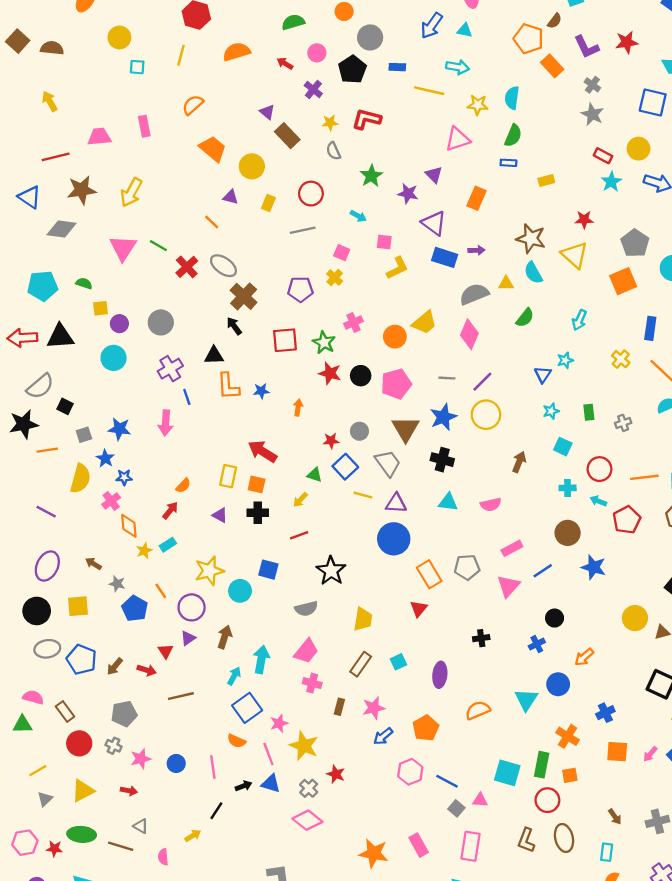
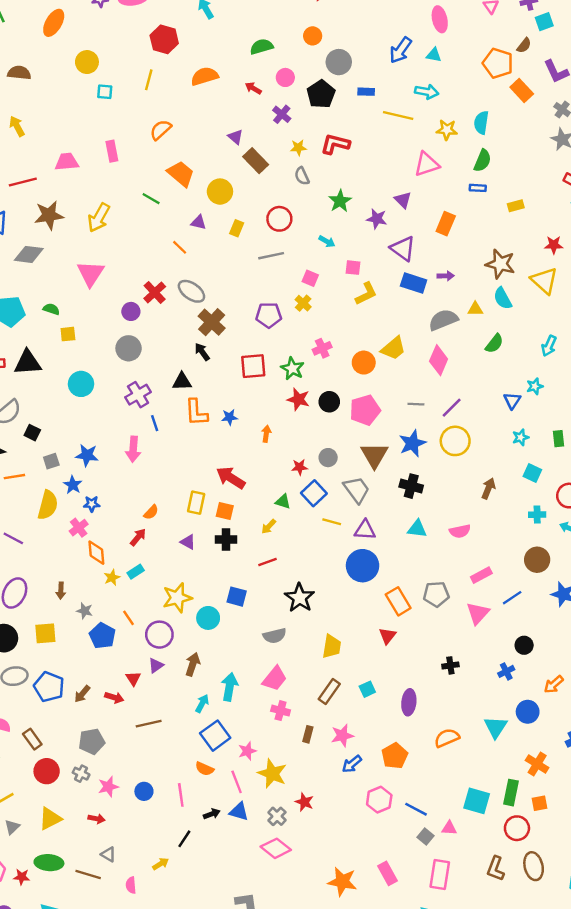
green line: (158, 246) -> (151, 199), moved
purple circle: (119, 324) -> (131, 311), moved
brown arrow: (93, 564) -> (61, 591), turned -119

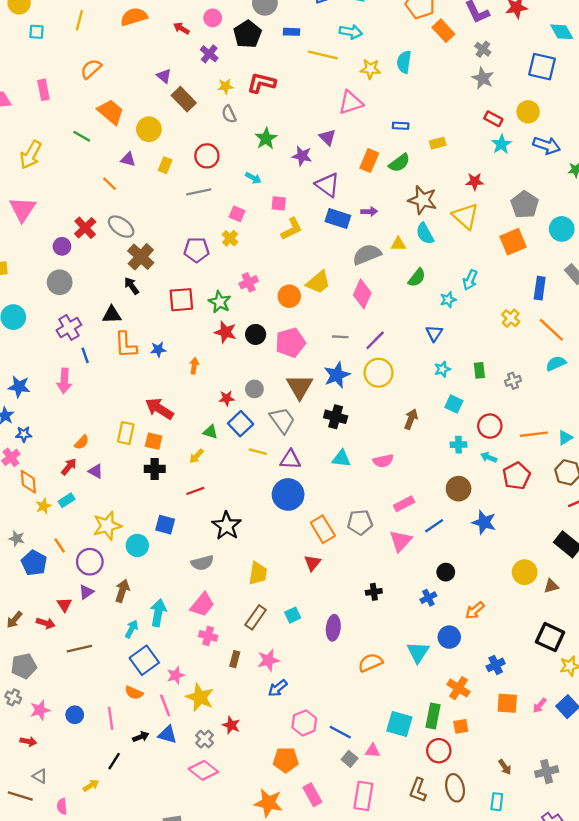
green semicircle: (482, 161) -> (399, 163), moved, turned 30
cyan star: (535, 386) -> (448, 300), moved
purple triangle: (188, 542) -> (96, 471), moved
orange pentagon: (395, 756) -> (286, 760), moved, turned 30

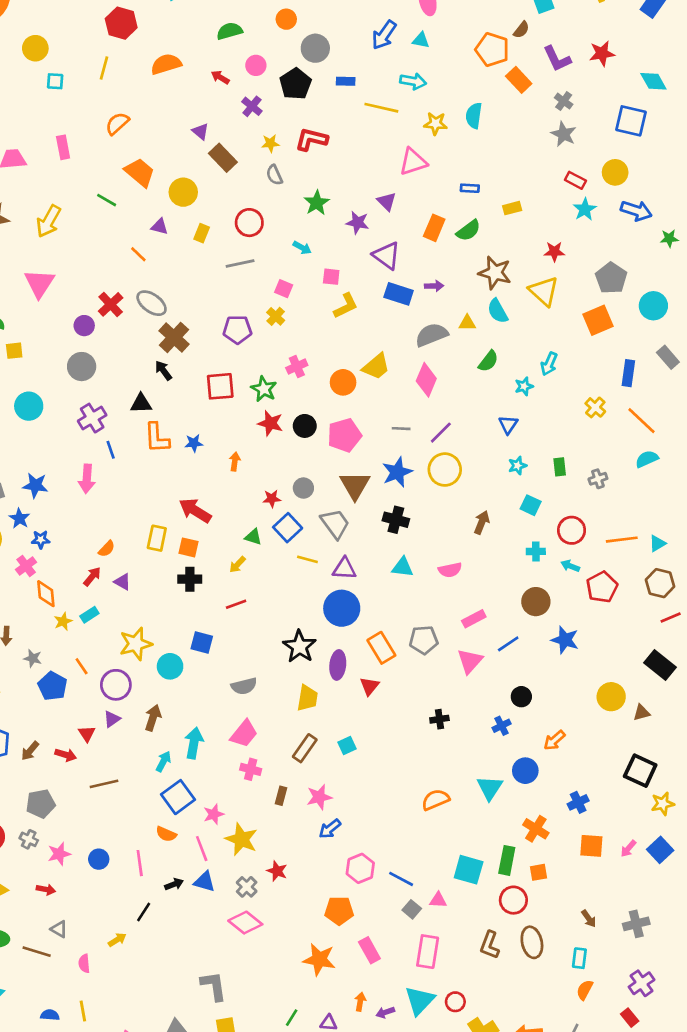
black star: (227, 526) -> (299, 646), moved
purple ellipse: (333, 628) -> (338, 665), moved

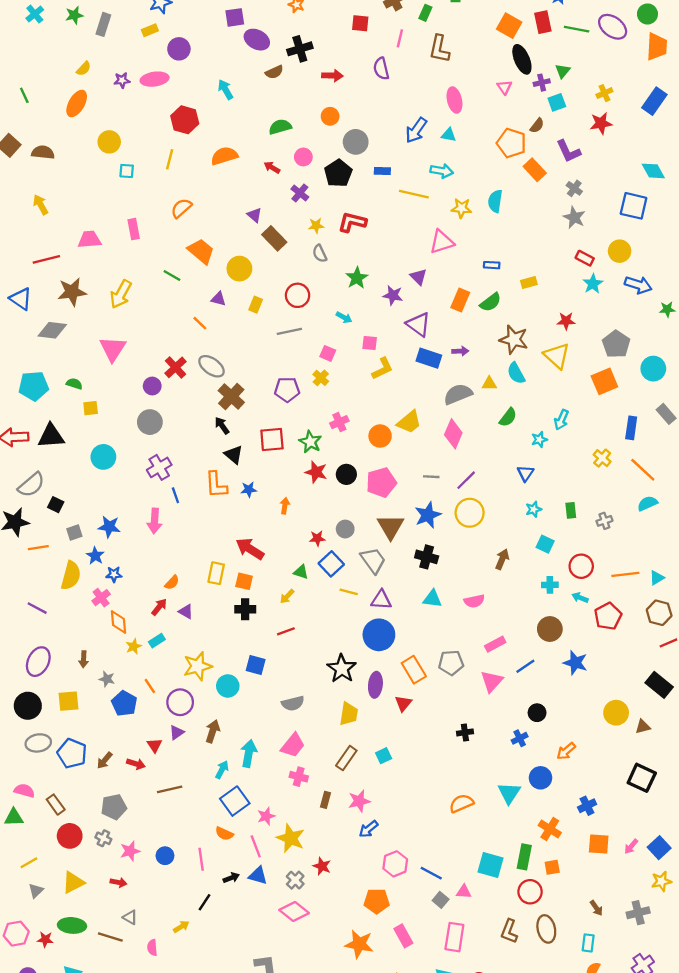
red star: (602, 54) -> (601, 123), moved
black triangle: (141, 403) -> (234, 455), moved, turned 42
yellow star: (663, 804) -> (661, 881), moved

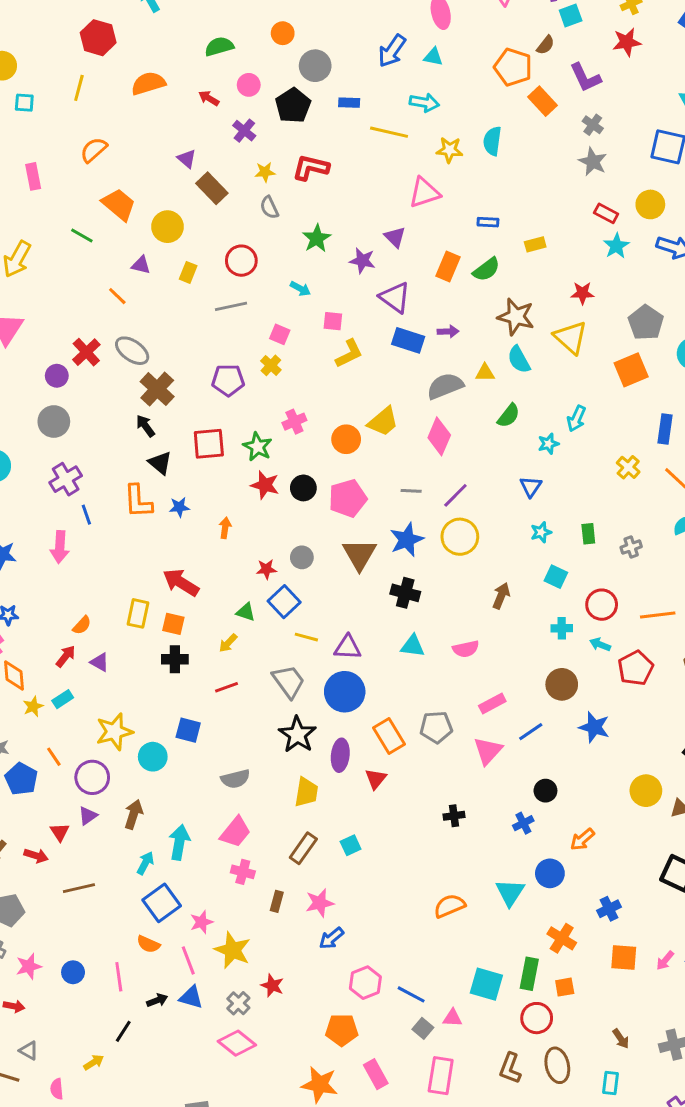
gray trapezoid: (373, 560) -> (289, 681), moved

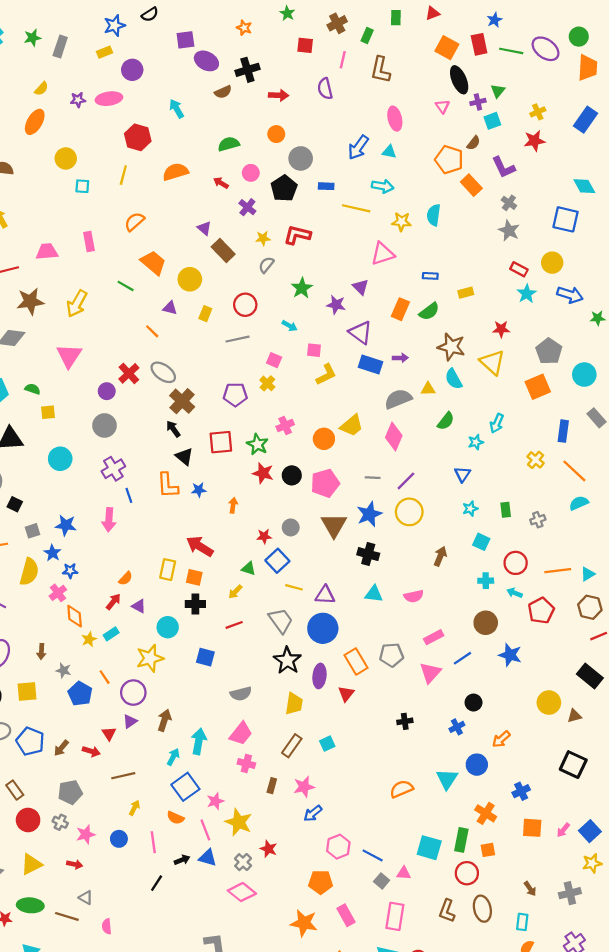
gray semicircle: (269, 207) -> (266, 265), turned 63
cyan circle: (153, 757) -> (168, 627), moved
yellow arrow: (94, 1062) -> (134, 808), moved, turned -32

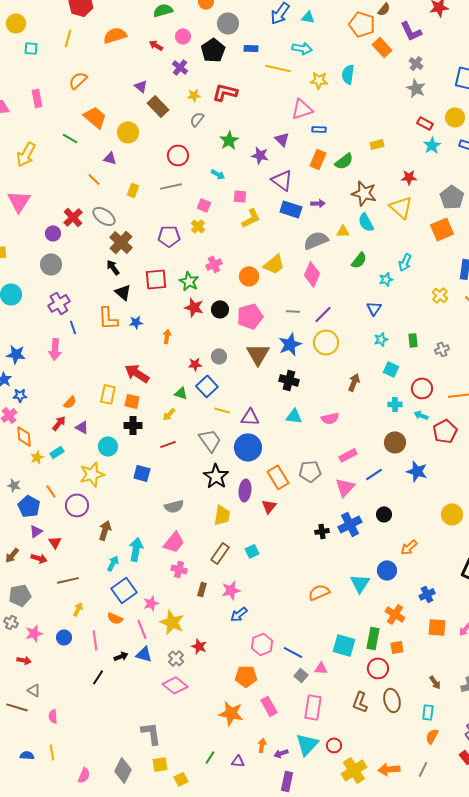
blue rectangle: (430, 276) -> (319, 129), moved
yellow rectangle: (205, 314) -> (133, 190), moved
purple triangle: (130, 721) -> (36, 531), moved
blue cross: (457, 727) -> (350, 524), moved, size x1.6

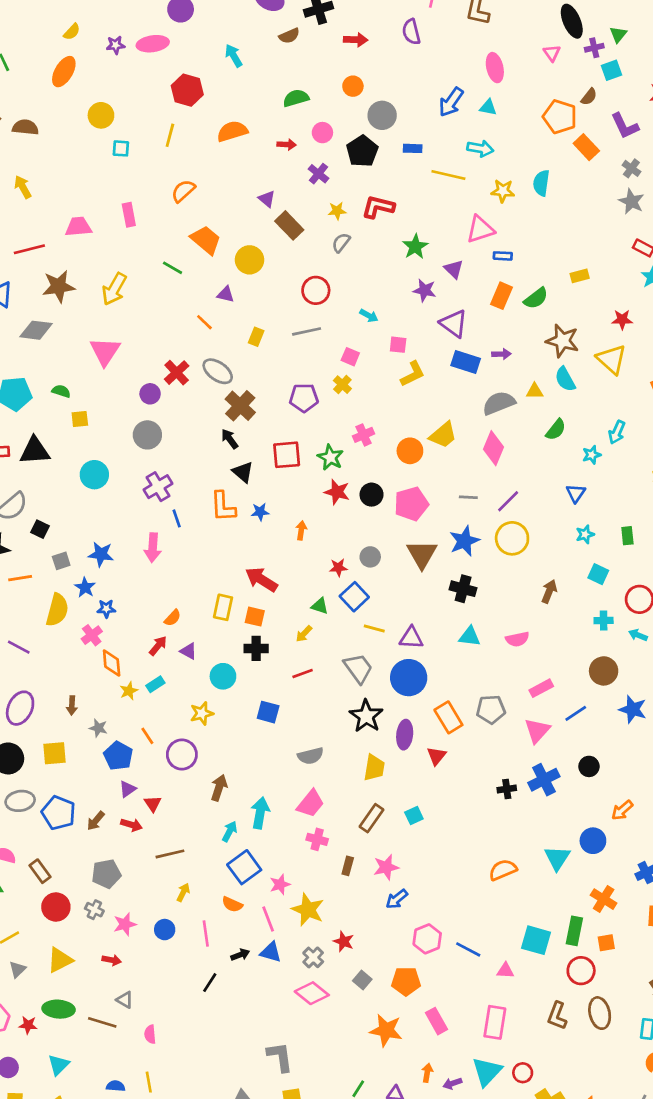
red arrow: (156, 45) -> (287, 144), turned 152
green star: (229, 140) -> (415, 247), moved
yellow star: (92, 474) -> (202, 713), size x0.7
gray square: (301, 675) -> (362, 980), moved

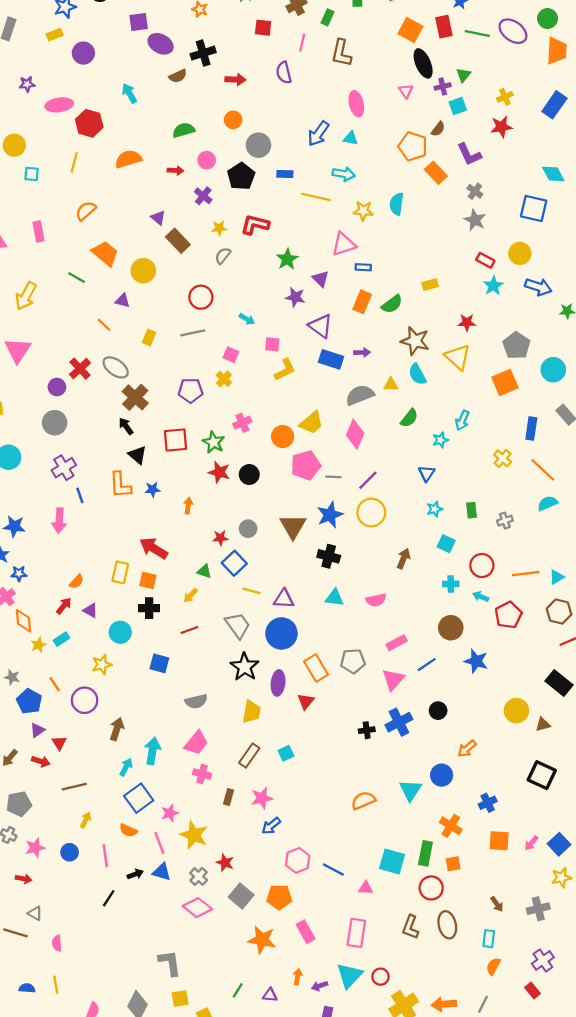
pink ellipse: (153, 44) -> (59, 105), moved
pink pentagon: (411, 504) -> (306, 465), moved
gray square: (362, 980) -> (241, 896), size x1.5

